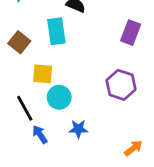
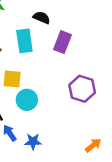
purple rectangle: (131, 33) -> (62, 42), moved
blue star: (78, 129) -> (33, 142), moved

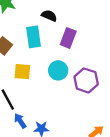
cyan circle: (27, 100) -> (58, 70), moved

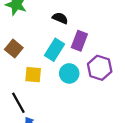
cyan rectangle: (34, 37) -> (54, 50), moved, turned 40
purple hexagon: (86, 80) -> (100, 68), moved

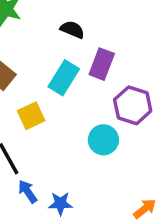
cyan circle: (69, 73) -> (103, 140), moved
yellow square: (33, 75) -> (31, 116), turned -30

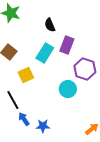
black semicircle: (72, 30) -> (50, 25), turned -136

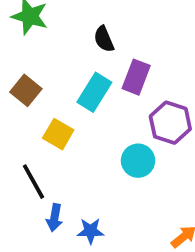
yellow square: (26, 75) -> (58, 134), turned -35
blue arrow: (24, 119) -> (54, 218), turned -136

